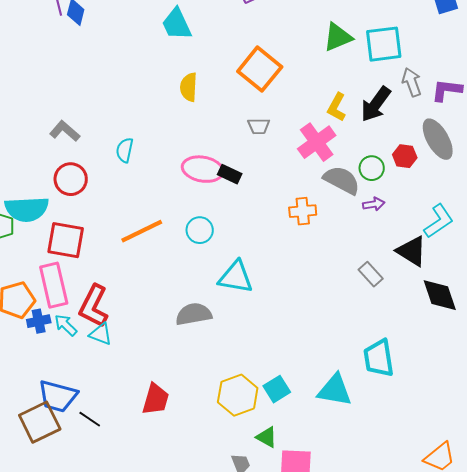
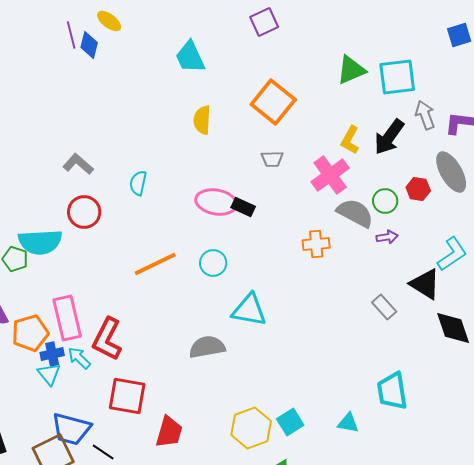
red square: (66, 240) -> (127, 396), moved
cyan triangle: (101, 334) -> (49, 374), moved, turned 30
cyan triangle: (335, 390) -> (348, 423), size x0.6

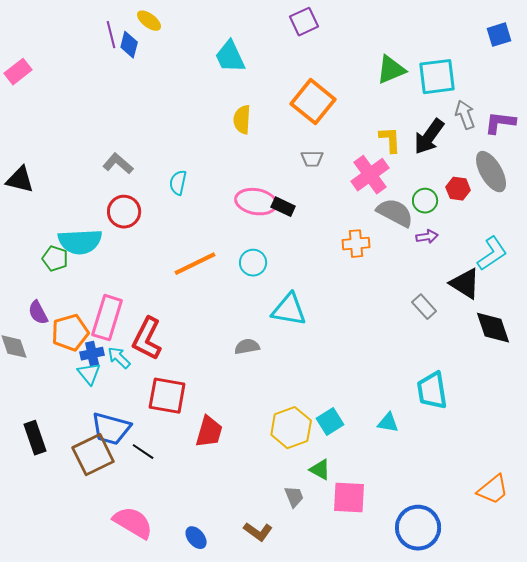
yellow L-shape: (350, 140) -> (390, 140), turned 148
pink rectangle: (67, 318) -> (107, 318), turned 30
gray semicircle: (207, 347) -> (247, 347), size x0.7

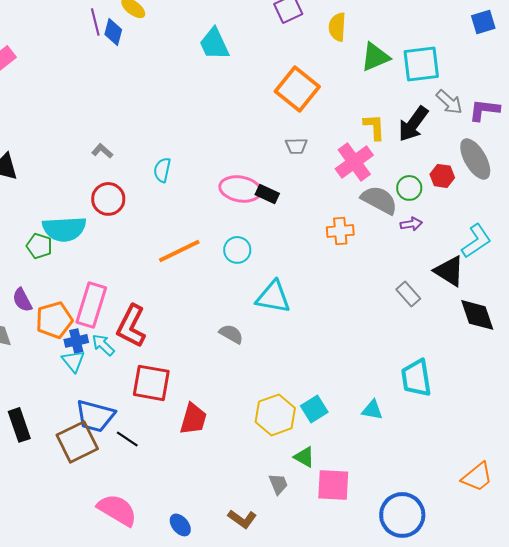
gray arrow: (465, 115) -> (449, 102), turned 152
yellow semicircle: (242, 120) -> (337, 27), moved
gray L-shape: (118, 164) -> (102, 151), size x0.7
gray semicircle: (247, 347) -> (231, 334), turned 40

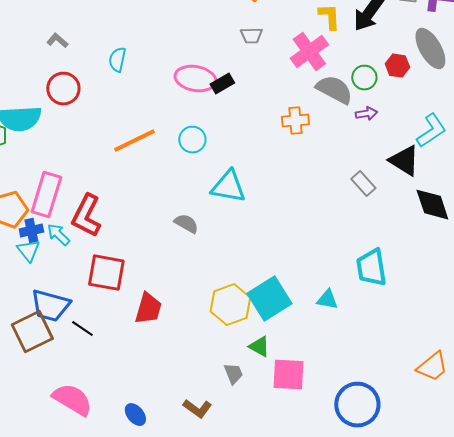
black rectangle: (267, 194) -> (222, 84), turned -55
cyan square: (314, 409) -> (269, 299), size x1.6

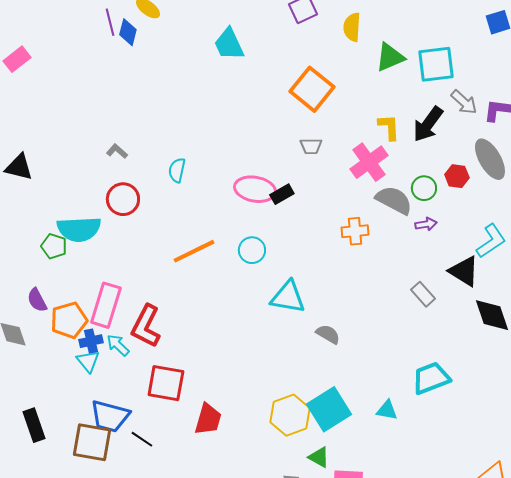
gray semicircle: (186, 224) -> (328, 334), moved
cyan trapezoid: (371, 268) -> (431, 378), turned 78
brown square: (32, 332) -> (92, 442), turned 36

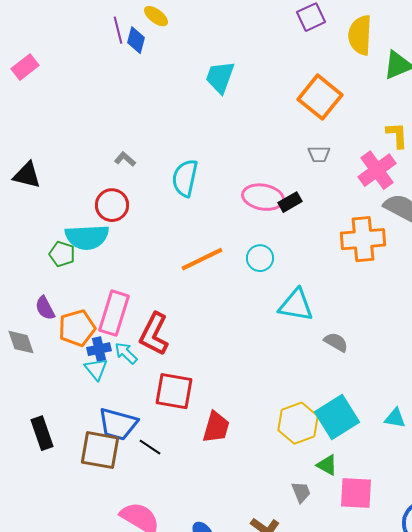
yellow semicircle: (352, 27) -> (360, 35), size x1.4
cyan trapezoid: (229, 44) -> (220, 77), moved, turned 45
cyan semicircle: (177, 170) -> (185, 178), size x1.5
red circle: (123, 199) -> (112, 205), moved
orange cross: (355, 231) -> (363, 239), size x1.6

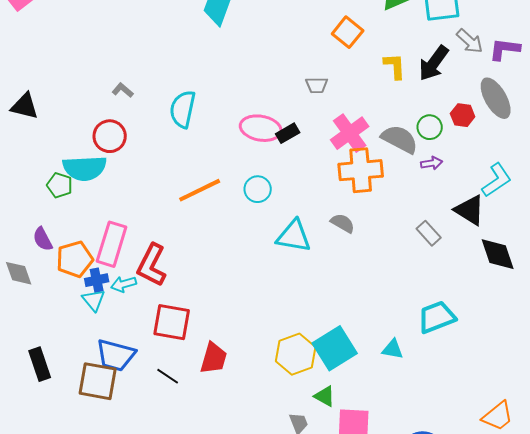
orange square: (320, 97) -> (348, 32), moved, size x0.7
pink cross: (377, 170) -> (350, 133), moved
gray semicircle: (336, 342) -> (343, 223), moved
cyan arrow: (126, 353) -> (124, 284), turned -60
black line: (150, 447) -> (168, 376), moved

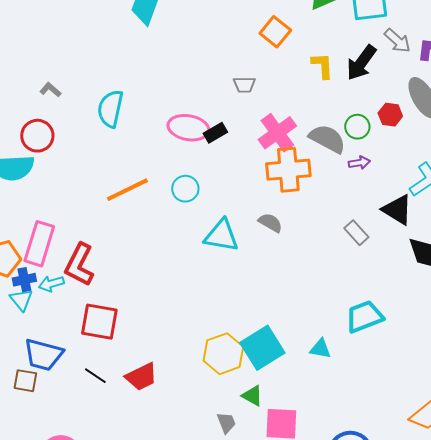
red trapezoid: (214, 358) -> (141, 377), moved, turned 48
brown square: (98, 381) -> (25, 381), size x0.6

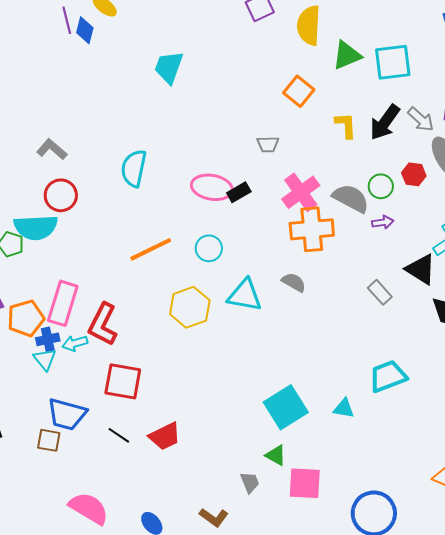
gray arrow: (397, 41) -> (421, 119), moved
gray L-shape: (50, 90) -> (52, 149), moved, size x1.4
yellow hexagon: (223, 354) -> (190, 307), moved

